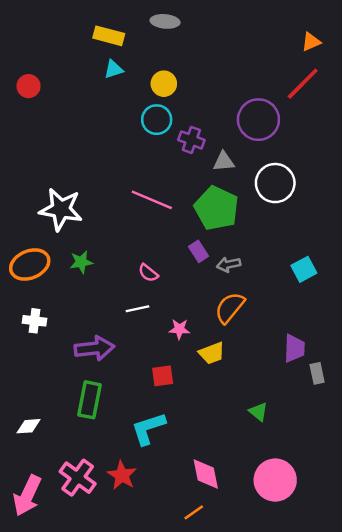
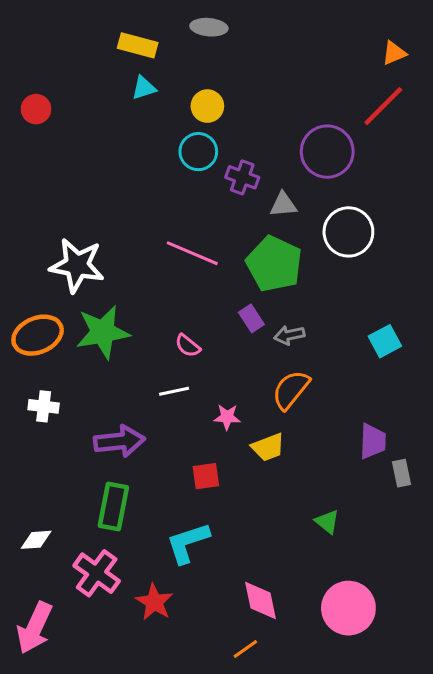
green star: (81, 262) -> (103, 332), size x1.8
pink cross: (78, 478) -> (97, 573), moved

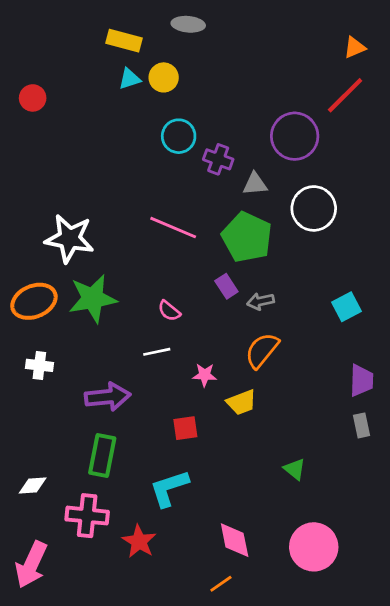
yellow circle: (207, 106) -> (164, 77), moved
purple trapezoid: (373, 441) -> (361, 380), moved
pink cross: (97, 573) -> (87, 516), turned -30

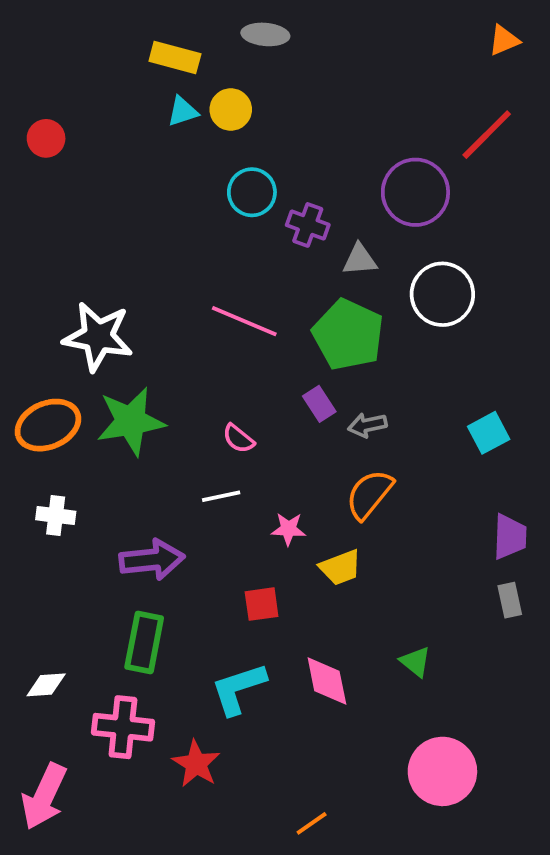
orange triangle: (355, 47) -> (504, 40), moved
pink diamond: (235, 540) -> (327, 681), moved

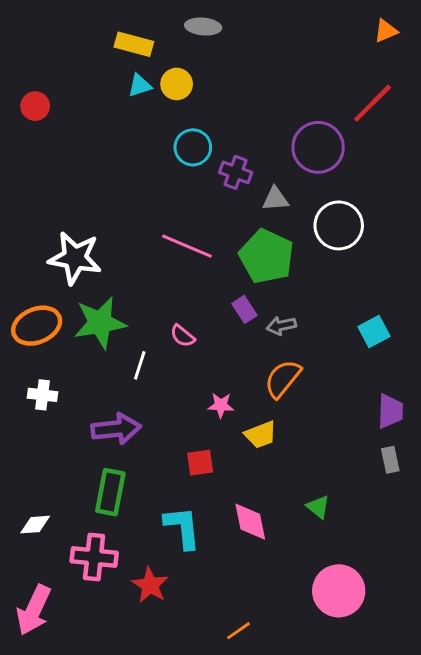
white line: (221, 496) -> (140, 365), moved, turned -60
cyan L-shape: (238, 689) -> (183, 528), turned 102

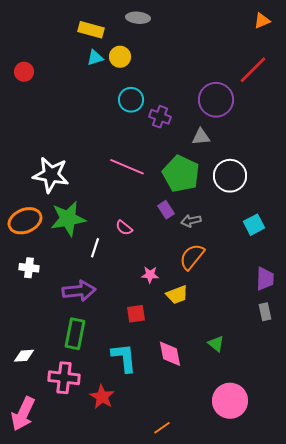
gray triangle: (275, 199) -> (201, 137), moved
white circle: (339, 225) -> (230, 176), moved

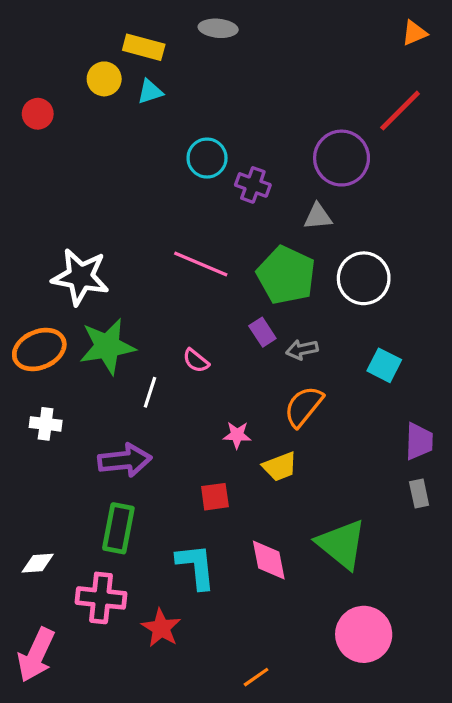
yellow circle: (120, 57) -> (104, 79), moved
cyan square: (254, 225) -> (384, 365), moved, turned -35
green triangle: (216, 344) -> (342, 544), size x2.0

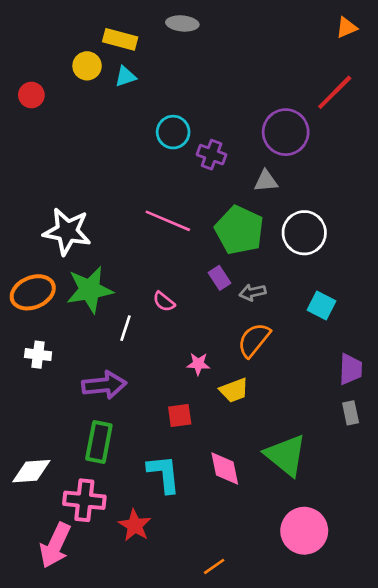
white diamond: (38, 563) -> (31, 471), size x1.4
pink arrow: (36, 655) -> (55, 545), moved

